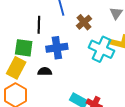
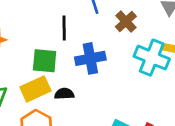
yellow rectangle: (16, 68) -> (35, 89), turned 40
black semicircle: (45, 71) -> (64, 94), moved

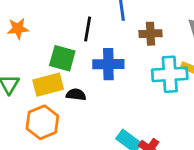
brown cross: (126, 22) -> (150, 34), turned 30
cyan cross: (152, 58) -> (170, 74), turned -36

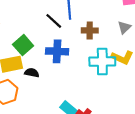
black line: (88, 29) -> (54, 21), moved, turned -60
green square: (62, 58) -> (23, 45), turned 30

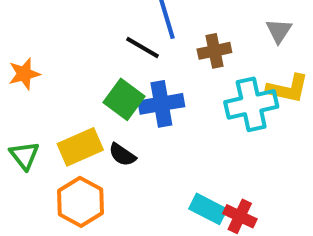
green square: (23, 45) -> (124, 99), moved
black semicircle: (32, 73) -> (122, 155), turned -144

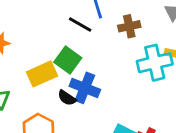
blue cross: (161, 104) -> (85, 88), moved, turned 32
yellow rectangle: (80, 147) -> (42, 74), moved

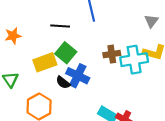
black line: (80, 24) -> (60, 26), moved, turned -30
brown cross: (129, 26) -> (112, 54), moved

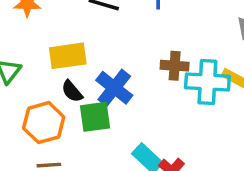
green square: (66, 53) -> (95, 117), moved, turned 30
black semicircle: (63, 82) -> (72, 91), moved

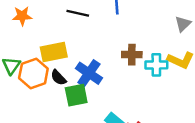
cyan cross: (207, 82) -> (156, 65), size x0.7
orange hexagon: (44, 123) -> (33, 73), moved

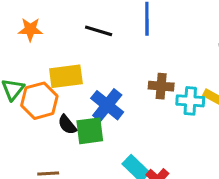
black semicircle: (58, 78) -> (67, 125), moved

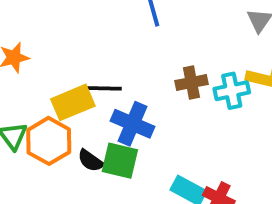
black line: (99, 31) -> (104, 88), moved
green square: (90, 131) -> (120, 161), turned 36

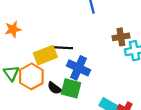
brown cross: (191, 82) -> (121, 37), moved

